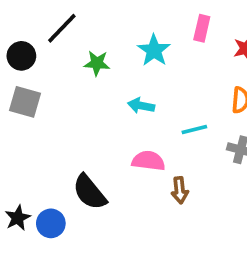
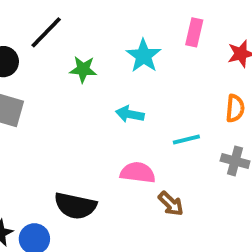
brown arrow: (180, 190) -> (171, 204), turned -40
black semicircle: (89, 192) -> (75, 206), turned -39

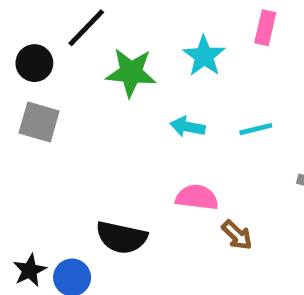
green star: (83, 69) -> (131, 72), size x1.5
cyan line: (186, 139) -> (256, 129), moved

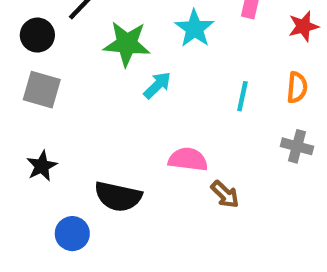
cyan arrow: (188, 127) -> (157, 85), moved, turned 124
cyan line: (256, 129) -> (242, 96), turned -64
black star: (30, 270) -> (42, 166), moved

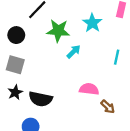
black circle: (37, 35) -> (16, 35), moved
gray square: (42, 90) -> (15, 65), moved
black semicircle: (118, 196) -> (41, 99), moved

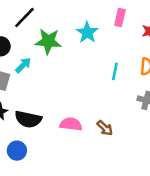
cyan arrow: (74, 52) -> (23, 65), moved
pink semicircle: (89, 89) -> (71, 124), moved

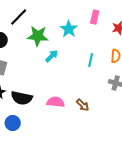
cyan arrow: (23, 65) -> (52, 56), moved

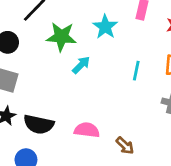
brown arrow: (83, 105) -> (125, 146), moved

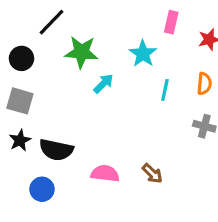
cyan star: (105, 27) -> (143, 54), moved
pink semicircle: (87, 130) -> (105, 173), moved

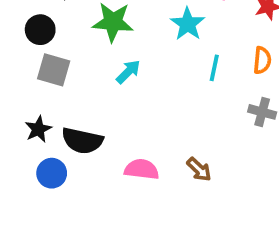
cyan arrow: (103, 84) -> (128, 72), moved
gray square: (20, 101) -> (54, 70), moved
blue circle: (42, 189) -> (52, 173), moved

